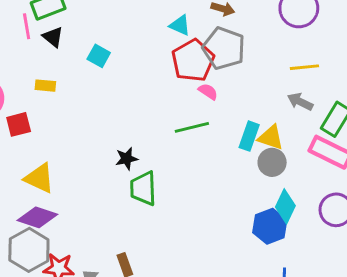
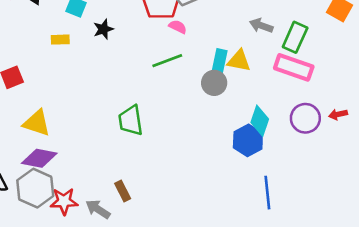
yellow rectangle: (45, 86) -> (60, 40), moved
black star: (127, 159) -> (103, 29), moved
gray circle: (272, 162) -> (214, 83), moved

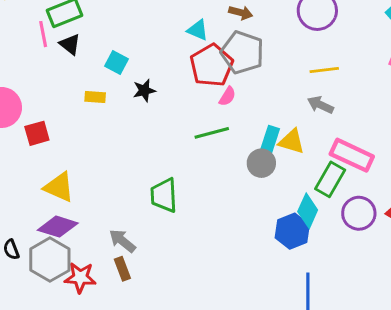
pink semicircle: (178, 27) -> (227, 96), turned 90
green rectangle: (295, 37) -> (330, 179), moved
brown rectangle: (123, 191) -> (122, 269), moved
gray arrow: (98, 209) -> (122, 241), moved

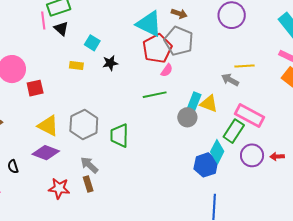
cyan triangle: (198, 30) -> (149, 24), size x1.8
yellow line: (324, 70) -> (245, 66), moved
gray hexagon: (50, 260) -> (84, 125), moved

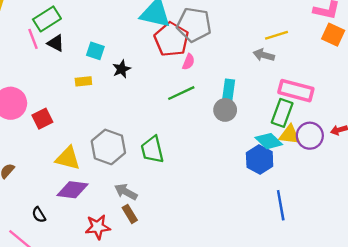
yellow triangle: (209, 104) -> (290, 135), moved
cyan diamond: (217, 152) -> (269, 141), turned -60

